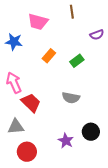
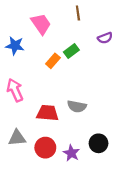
pink trapezoid: (38, 22) -> (41, 24), turned -140
green rectangle: (77, 61) -> (71, 51), moved
red trapezoid: (31, 103) -> (47, 113), moved, turned -40
red circle: (27, 152) -> (45, 148), moved

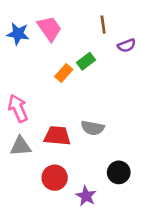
brown line: (78, 13) -> (103, 25), moved
blue star: (15, 46) -> (18, 34), moved
gray triangle: (17, 138) -> (21, 146), moved
purple star: (71, 153) -> (86, 196), moved

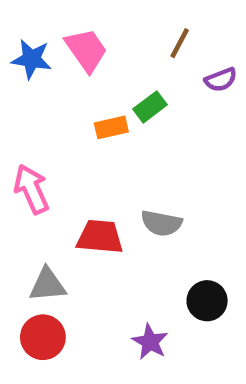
brown line: (103, 25) -> (180, 43), turned 36
orange rectangle: (64, 73) -> (111, 127), turned 36
gray triangle: (21, 146) -> (47, 285), moved
red circle: (55, 178) -> (43, 337), moved

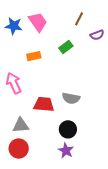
orange rectangle: (111, 127) -> (34, 56), moved
black circle: (207, 301) -> (68, 129), moved

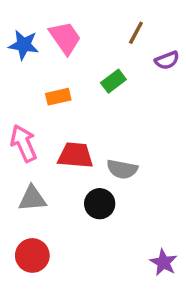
red trapezoid: (44, 104) -> (75, 155), moved
gray triangle: (21, 125) -> (32, 199), moved
black circle: (68, 129) -> (100, 204), moved
purple star: (66, 151) -> (164, 262), moved

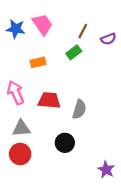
brown line: (136, 33) -> (83, 31), moved
gray semicircle: (122, 169) -> (79, 109), turned -84
black circle: (100, 204) -> (65, 143), moved
red circle: (32, 255) -> (20, 154), moved

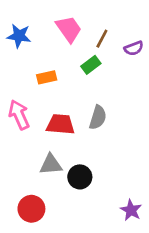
pink trapezoid: (42, 24) -> (69, 29), moved
gray semicircle: (79, 109) -> (98, 117), moved
gray triangle: (21, 128) -> (51, 164), moved
red circle: (20, 154) -> (31, 209), moved

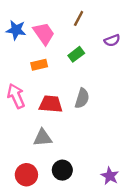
pink trapezoid: (69, 29) -> (44, 33), moved
brown line: (102, 39) -> (79, 18), moved
black circle: (80, 177) -> (62, 170), moved

